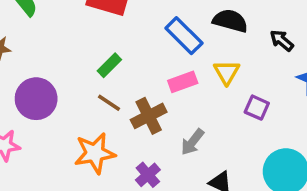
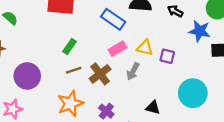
yellow triangle: (227, 72) -> (145, 48), moved, turned -36
brown line: (109, 103) -> (74, 70), turned -42
gray arrow: (192, 142) -> (133, 71), moved

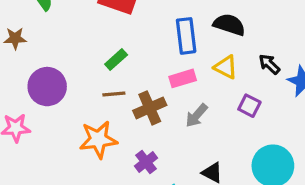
black arrow: (175, 11) -> (269, 64), moved
blue rectangle: (113, 19) -> (186, 36), turned 35
yellow triangle: (145, 48) -> (226, 67), moved

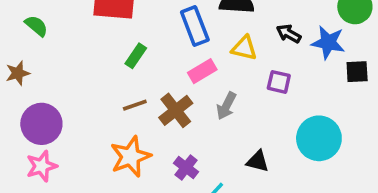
green rectangle: (116, 59) -> (136, 56), moved
purple circle: (47, 87) -> (41, 124), moved

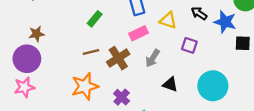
brown star: (18, 73) -> (36, 34), moved
black triangle: (258, 161) -> (170, 84), moved

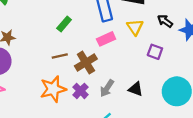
yellow triangle: (168, 20) -> (135, 27), turned 36
gray arrow: (153, 58) -> (107, 88), moved
purple cross: (122, 97) -> (81, 91), moved

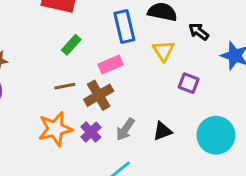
black arrow: (165, 21) -> (199, 32), moved
pink rectangle: (106, 39) -> (111, 65), moved
black triangle: (136, 89) -> (162, 131), turned -42

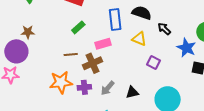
yellow triangle: (163, 51) -> (139, 39), turned -42
purple cross: (91, 132) -> (84, 87), turned 32

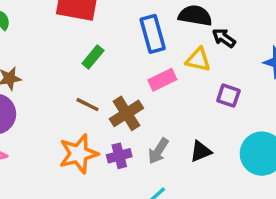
black arrow: (164, 29) -> (224, 38), moved
pink rectangle: (103, 44) -> (162, 80), moved
brown line: (71, 55) -> (87, 105), turned 40

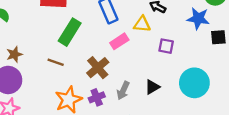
green rectangle: (93, 57) -> (70, 32), size x1.6
brown line: (87, 105) -> (56, 62), moved

